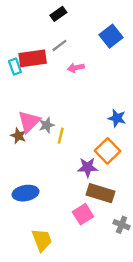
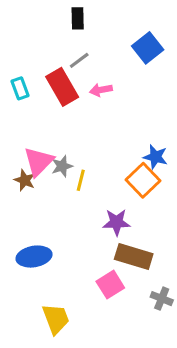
black rectangle: (58, 14) -> (78, 18), turned -56
red rectangle: (33, 58) -> (62, 87), moved, turned 68
orange square: (107, 151) -> (143, 180), moved

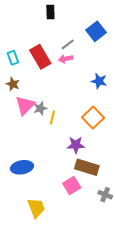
gray line: (79, 60) -> (68, 45), moved
blue star: (155, 157) -> (99, 81), moved
brown star: (25, 180) -> (13, 84), moved

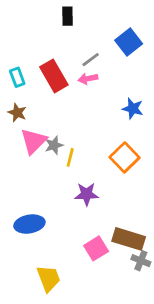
purple star: (76, 145) -> (87, 194), moved
brown rectangle: (87, 167) -> (129, 239), moved

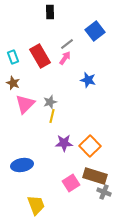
pink arrow: (88, 79) -> (65, 58), turned 136
blue star: (133, 109) -> (88, 80), moved
gray star: (54, 145) -> (50, 102), moved
orange square: (125, 157) -> (90, 146), moved

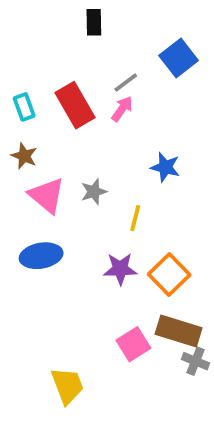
blue star: (88, 80) -> (165, 167), moved
pink triangle: (25, 104) -> (47, 195), turned -35
yellow line: (52, 116) -> (135, 218), moved
blue ellipse: (22, 165) -> (41, 256), moved

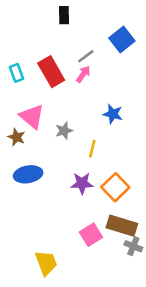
brown star: (24, 156) -> (17, 137), moved
pink triangle: (47, 195) -> (32, 117), moved

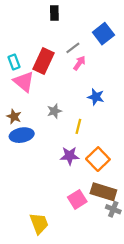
red rectangle: (51, 72) -> (43, 61), turned 55
pink arrow: (83, 74) -> (79, 63), moved
pink triangle: (32, 117) -> (24, 82), moved
blue ellipse: (28, 174) -> (22, 135), moved

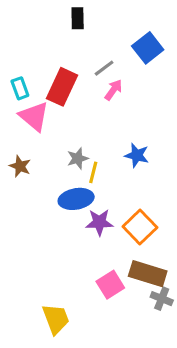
blue star: (96, 97) -> (137, 155), moved
yellow line: (78, 126) -> (93, 172), moved
blue ellipse: (22, 135) -> (76, 199), moved

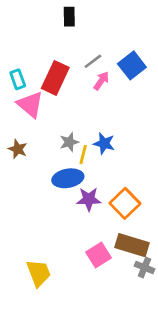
blue square: (148, 48) -> (132, 65), moved
blue star: (137, 155) -> (104, 143), moved
yellow trapezoid: (56, 319) -> (39, 273), moved

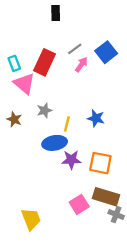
gray star: (69, 142) -> (44, 110), moved
blue star: (104, 143) -> (96, 118), moved
orange square: (125, 203) -> (100, 163), turned -35

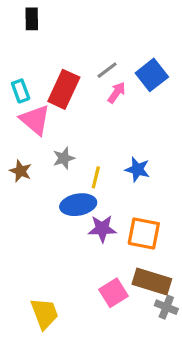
black rectangle: (56, 13) -> (32, 19), moved

